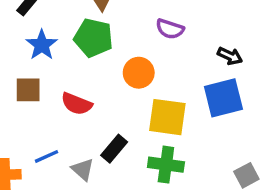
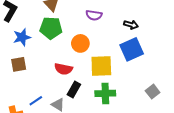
blue star: (42, 45) -> (22, 37), turned 30
red semicircle: (77, 104) -> (63, 69), moved

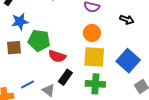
green pentagon: (51, 28) -> (39, 40), moved
orange circle: (80, 43) -> (92, 33), moved
blue square: (132, 49) -> (128, 61), moved, turned -30

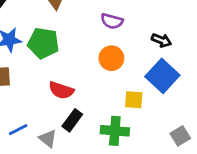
green pentagon: (39, 40) -> (43, 43), moved
yellow square: (94, 57) -> (134, 100), moved, size x0.6
blue square: (128, 61) -> (162, 76), moved

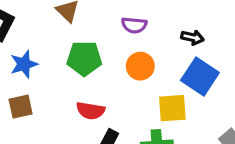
green pentagon: (43, 43) -> (84, 58), moved
yellow square: (134, 100) -> (172, 108), size x1.4

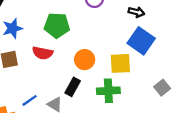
orange circle: (140, 66) -> (85, 60), moved
red semicircle: (91, 111) -> (43, 53), moved

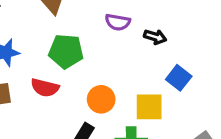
black arrow: (136, 12) -> (155, 37), moved
blue square: (141, 41) -> (179, 78), size x0.7

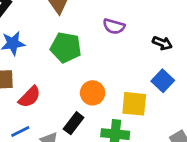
black arrow: (155, 37) -> (162, 43), moved
red semicircle: (45, 88) -> (30, 97), moved, turned -65

